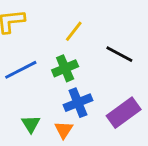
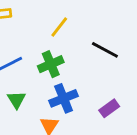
purple rectangle: (124, 113) -> (109, 108), size x0.6
green triangle: (31, 124) -> (17, 100), moved

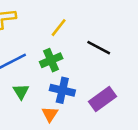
blue cross: (64, 98) -> (62, 90), turned 35
purple rectangle: (109, 108) -> (102, 99), size x1.5

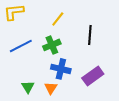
black line: (99, 48) -> (90, 35), turned 66
green triangle: (21, 92) -> (28, 87), moved

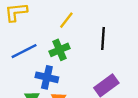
blue cross: (61, 69) -> (47, 77), moved

